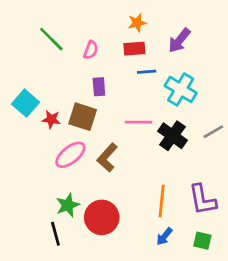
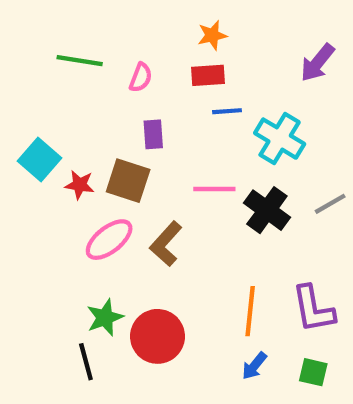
green line: (51, 39) -> (80, 61), turned -36
purple arrow: (179, 40) -> (317, 63), moved

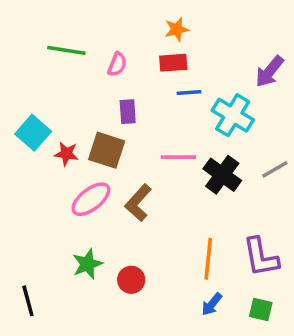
purple arrow: (317, 63) -> (270, 71), moved
red circle: (157, 336) -> (131, 280), size x0.6
black line: (86, 362) -> (28, 301), moved

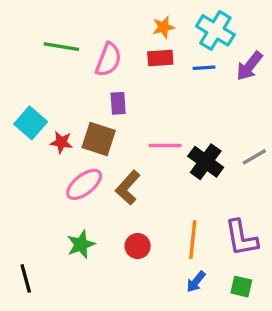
pink semicircle: (117, 64) -> (108, 60), size x1.5
blue line: (189, 92) -> (204, 68), moved
cyan cross: (233, 115) -> (215, 30), moved
red circle: (131, 280) -> (138, 246), moved

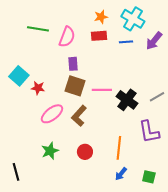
brown square: (99, 139) -> (75, 86), moved
purple L-shape: (241, 238) -> (149, 132), moved

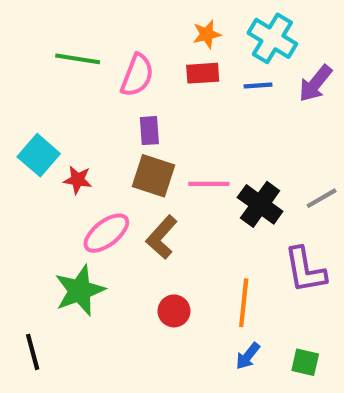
green star: (50, 151) -> (80, 290), moved, size x1.4

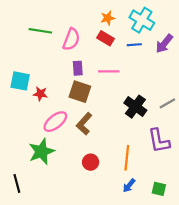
red rectangle: (203, 73) -> (105, 38), turned 35
cyan square: (39, 155) -> (20, 81), turned -30
pink line: (209, 184) -> (109, 71), moved

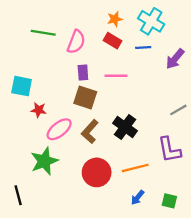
purple arrow: (164, 44) -> (175, 59), moved
red star: (40, 94) -> (39, 110), moved
black cross: (135, 107) -> (125, 127), moved
orange line: (127, 158) -> (135, 168), turned 70
red circle: (91, 162) -> (97, 172), size x1.6

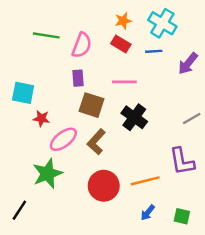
purple rectangle: (83, 72) -> (78, 78), moved
black cross: (125, 127) -> (134, 117), moved
black line: (18, 195) -> (19, 210), turned 48

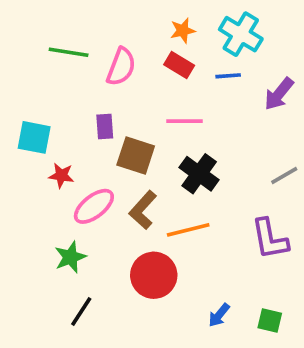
purple rectangle: (78, 78) -> (105, 127), moved
green star: (47, 174) -> (70, 257), size x0.7
orange line: (145, 181) -> (188, 230), moved
black line: (19, 210) -> (81, 311), moved

